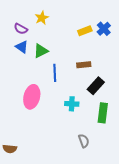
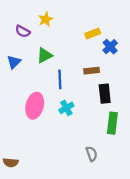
blue cross: (104, 29) -> (110, 47), moved
blue triangle: (22, 47) -> (14, 62), moved, turned 40
black rectangle: (96, 86) -> (105, 94), turned -48
cyan cross: (72, 104) -> (66, 108), moved, turned -32

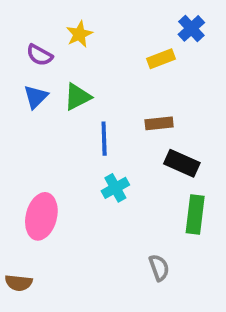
blue cross: (110, 47) -> (191, 28), moved
blue triangle: (14, 62) -> (36, 97), moved
black rectangle: (105, 94) -> (182, 163), turned -60
pink ellipse: (35, 106) -> (41, 216), moved

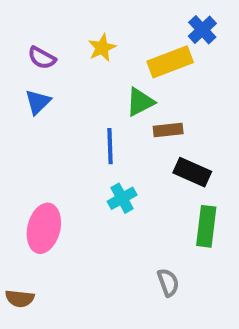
yellow star: (79, 34) -> (102, 48), moved
yellow rectangle: (161, 59) -> (170, 62), size x1.5
green triangle: (77, 97) -> (140, 102), moved

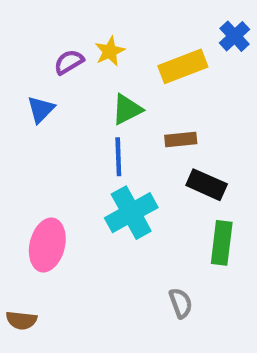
blue cross: (202, 30) -> (235, 36), moved
purple semicircle: (42, 58) -> (69, 62), moved, turned 120
green triangle: (140, 102) -> (127, 109), moved
cyan cross: (122, 198) -> (131, 213), size x1.6

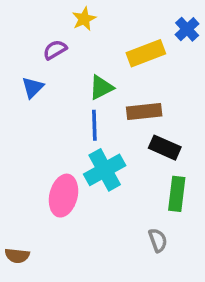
yellow star: (110, 51) -> (84, 19), moved
brown rectangle: (181, 140) -> (144, 112), size x1.4
pink ellipse: (47, 245) -> (63, 196), moved
gray semicircle: (181, 303) -> (158, 240), moved

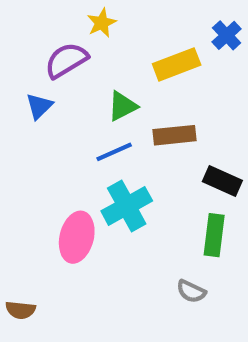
purple semicircle: (55, 50) -> (66, 60), size x1.5
blue line: (94, 125) -> (114, 152), turned 68
black rectangle: (165, 148) -> (222, 181), moved
gray semicircle: (158, 240) -> (191, 291), turned 135

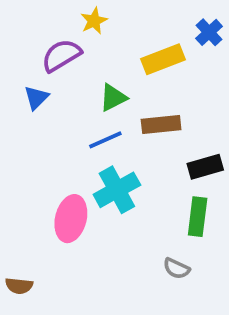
black rectangle: (222, 181) -> (205, 167), turned -40

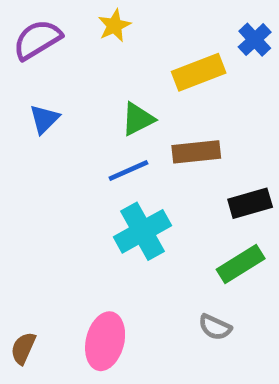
purple semicircle: (61, 55) -> (37, 40), moved
green rectangle: (198, 217) -> (241, 264), turned 51
pink ellipse: (71, 219) -> (105, 341), moved
brown semicircle: (19, 286) -> (23, 348), turned 108

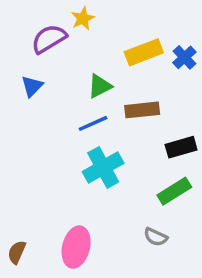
purple semicircle: (37, 40) -> (49, 39), moved
blue cross: (255, 40) -> (184, 57), moved

